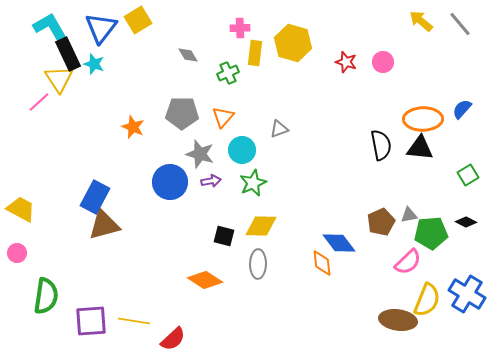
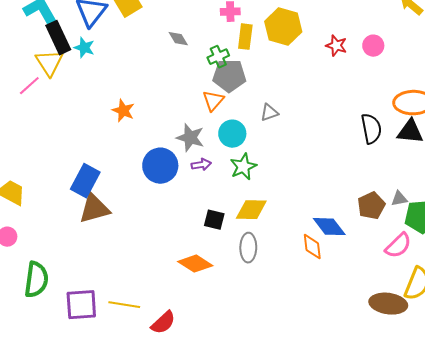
gray pentagon: (182, 113) -> (229, 76), moved

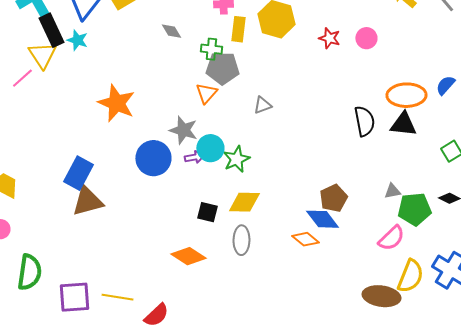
green cross: (218, 57) -> (211, 49), turned 30
orange star: (123, 111) -> (116, 103), size x1.6
cyan circle: (232, 134) -> (210, 148), moved
brown pentagon: (371, 206) -> (333, 198), moved
orange diamond: (312, 247) -> (305, 239), turned -44

